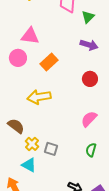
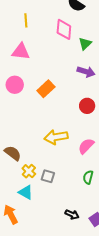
pink triangle: (30, 36) -> (21, 52), moved
yellow arrow: (39, 97) -> (56, 137), moved

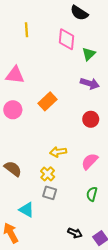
pink triangle: (21, 52) -> (15, 75), moved
pink circle: (15, 85) -> (13, 110), moved
yellow arrow: (56, 137) -> (58, 152), size x0.7
yellow cross: (29, 171) -> (48, 174), moved

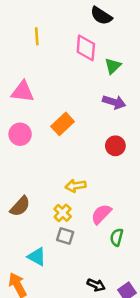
pink semicircle: (90, 161) -> (101, 214), moved
brown semicircle: (13, 169) -> (20, 206), turned 96

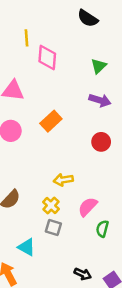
pink diamond: (86, 48) -> (47, 57), moved

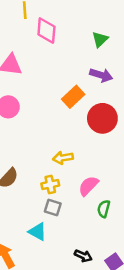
orange rectangle: (51, 121) -> (73, 97), moved
red circle: (101, 142) -> (102, 118), size x1.5
yellow cross: (51, 205) -> (50, 185), turned 35
cyan triangle: (27, 247) -> (38, 232), moved

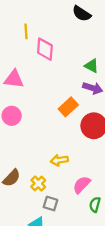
green triangle: (100, 39) -> (92, 66), moved, turned -48
yellow cross: (50, 185) -> (38, 184), moved, turned -32

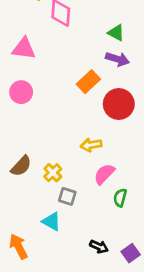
yellow arrow: (59, 160) -> (91, 145), moved

